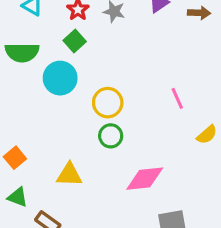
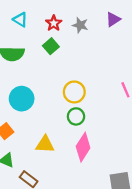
cyan circle: (60, 78) -> (22, 99), moved
pink diamond: (145, 179) -> (83, 147), moved, turned -52

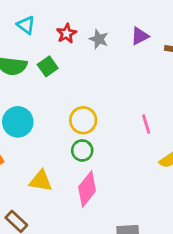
green square: (51, 46) -> (48, 66), moved

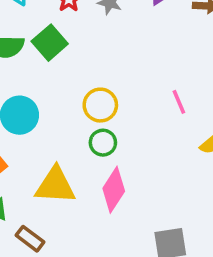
green square: (48, 66) -> (50, 43), size x1.4
yellow triangle: (41, 181) -> (55, 185), size x1.4

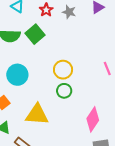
pink diamond: (114, 190) -> (93, 119), moved

